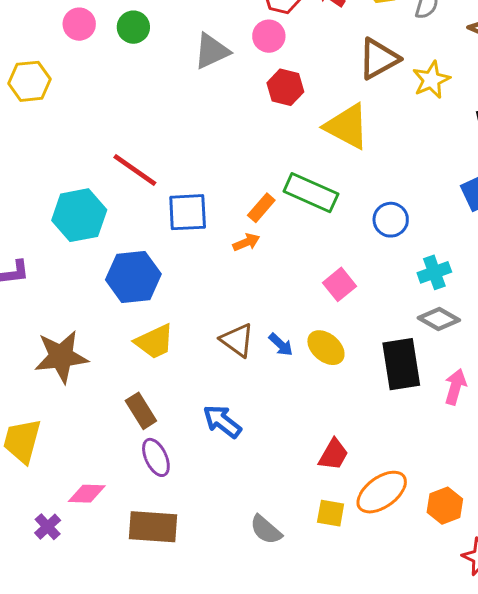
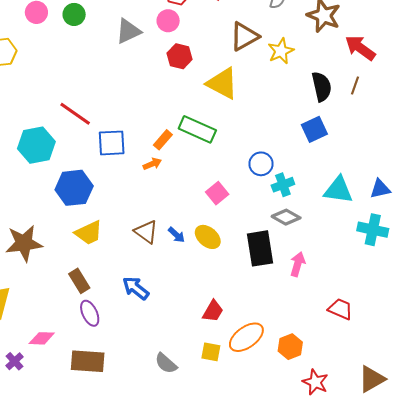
blue circle: (391, 220) -> (261, 164), moved

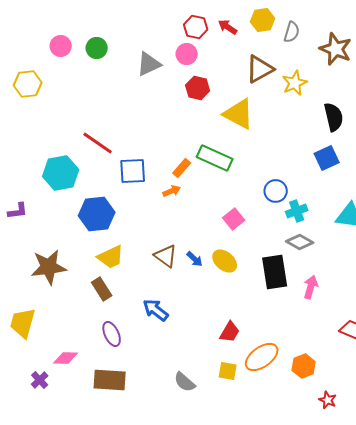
brown rectangle: (79, 281) -> (102, 289), moved
red star: (315, 382) -> (328, 400), size x0.7

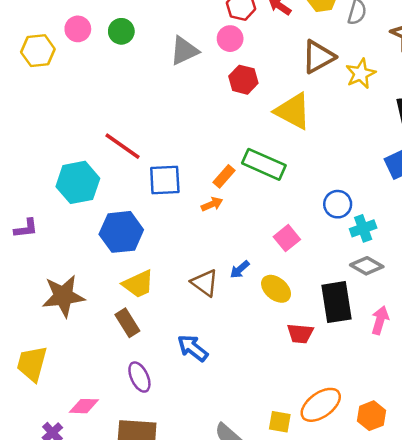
yellow hexagon: (28, 84) -> (38, 51), moved
blue arrow: (195, 259) -> (240, 269), moved, turned 96
red trapezoid: (230, 332) -> (300, 334), moved, turned 65

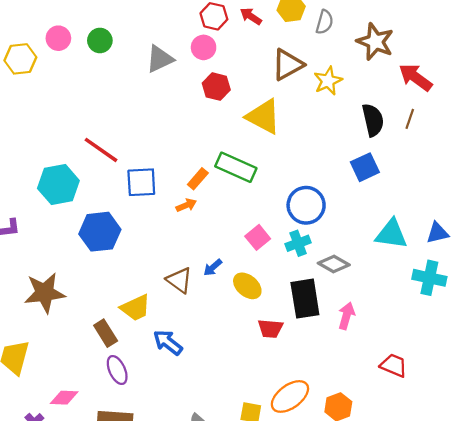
blue circle: (338, 204) -> (306, 205), size x1.4
cyan cross: (363, 228) -> (298, 243), moved
yellow trapezoid: (138, 284) -> (136, 308), moved
brown rectangle: (127, 323) -> (106, 333), moved

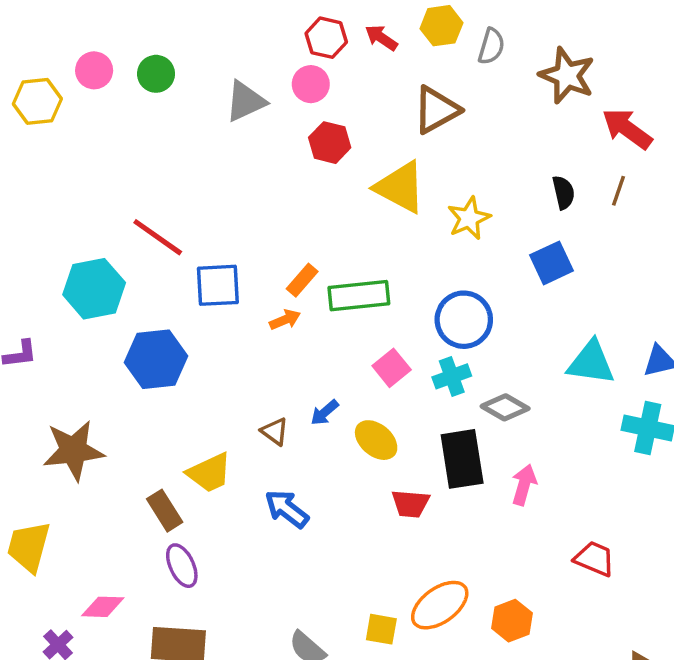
yellow star: (328, 81) -> (469, 218), moved
black semicircle: (373, 120) -> (564, 192), size x0.7
green rectangle: (236, 167) -> (359, 296), moved, turned -30
brown triangle: (179, 280) -> (275, 431), size x0.7
blue arrow: (168, 342) -> (287, 509), moved

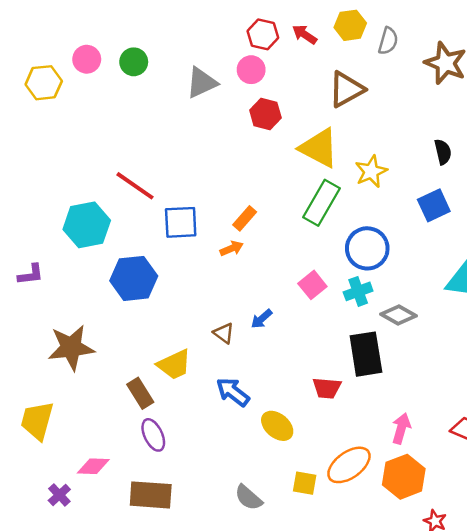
green rectangle: (359, 296) -> (322, 203), moved, turned -54
yellow ellipse: (376, 440) -> (277, 426), moved
pink arrow: (524, 485) -> (401, 428), moved
orange hexagon: (512, 621) -> (404, 477), size x1.4

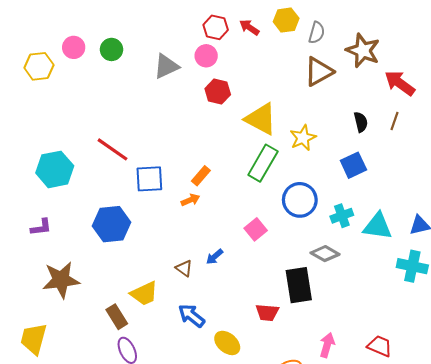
brown triangle: (346, 89) -> (319, 72), moved
cyan hexagon: (87, 225) -> (55, 169), moved
purple L-shape: (31, 274) -> (41, 227), moved
cyan cross: (358, 291) -> (342, 216), moved

